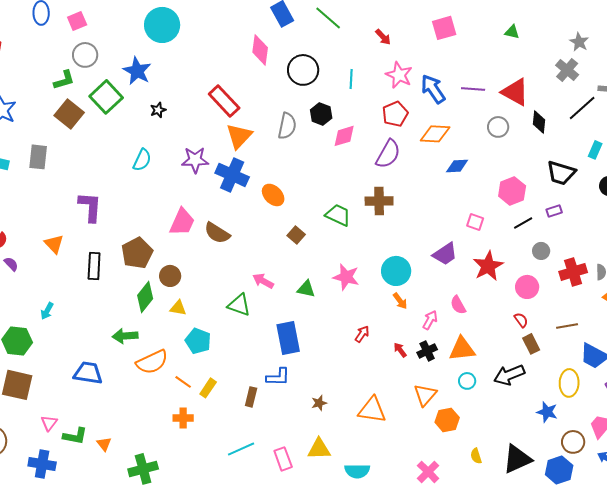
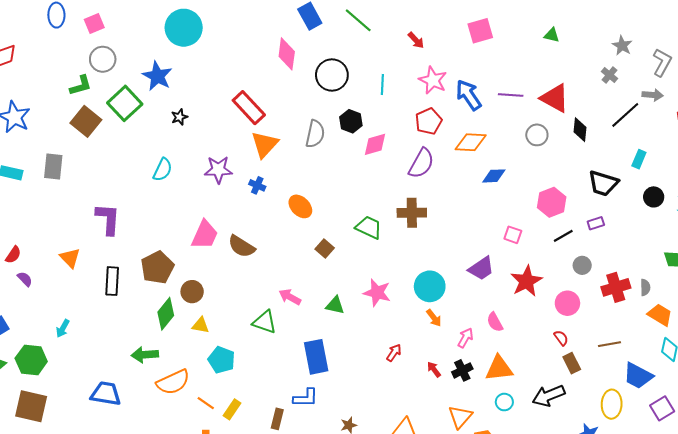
gray cross: (567, 70) -> (609, 75), size x0.7
blue cross: (232, 175) -> (257, 185), size x0.5

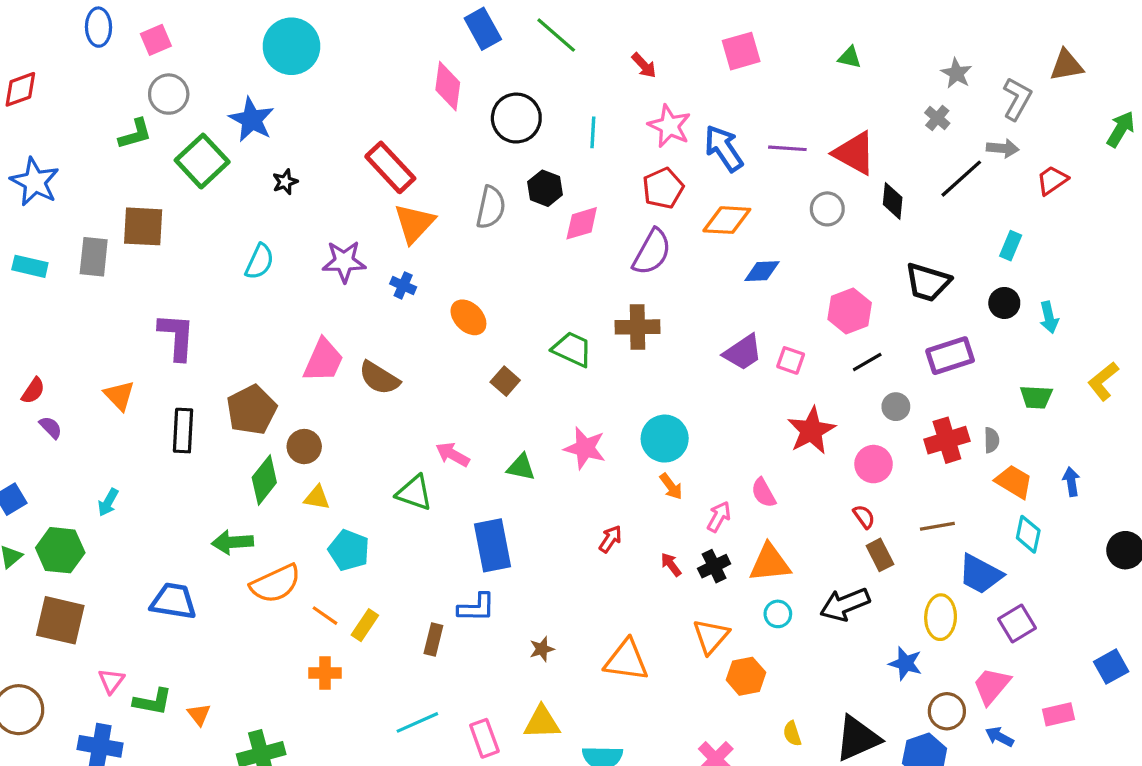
brown square: (86, 121) -> (143, 226), moved, turned -36
cyan rectangle: (639, 159) -> (1011, 246), moved
purple rectangle: (596, 223) -> (950, 356), moved, size x1.8
purple trapezoid: (481, 268) -> (743, 352), moved

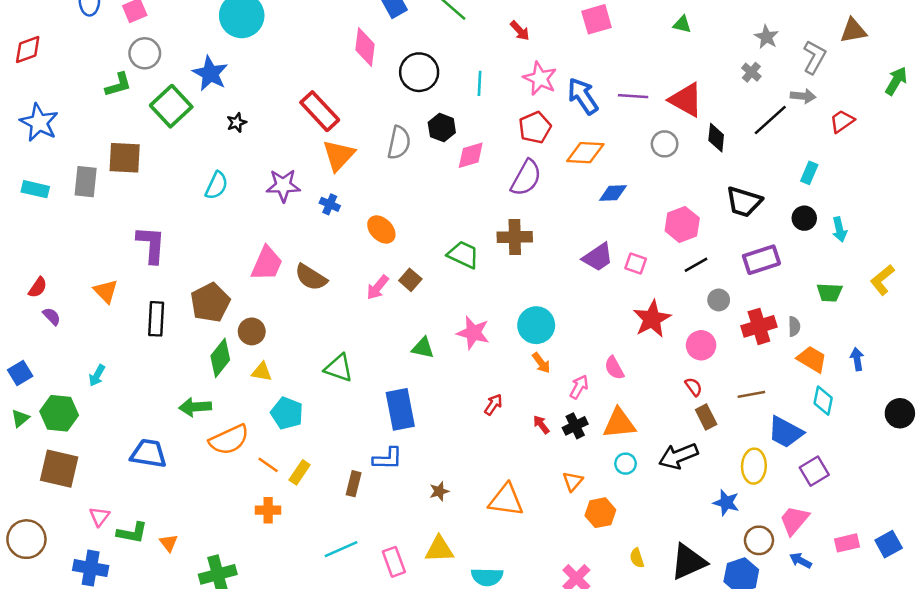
pink arrow: (453, 454) -> (378, 287), moved, turned -80
orange triangle: (711, 636) -> (573, 481), size x0.7
blue square: (1111, 667) -> (889, 544), moved

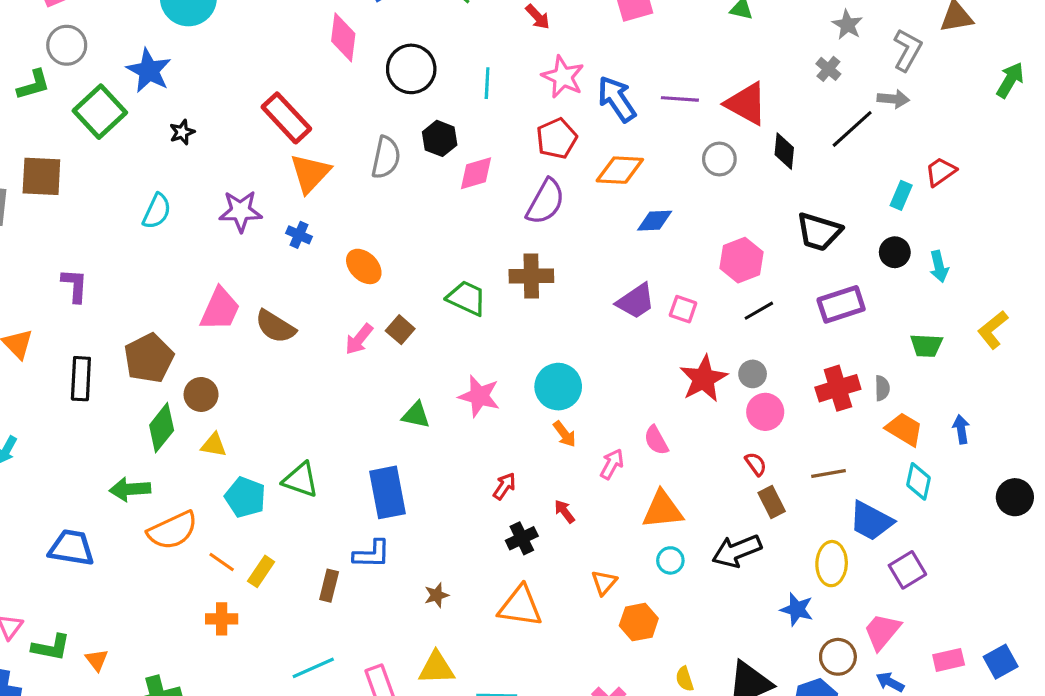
red trapezoid: (842, 121) -> (941, 172), moved
purple L-shape: (151, 245) -> (75, 285), size x0.7
gray circle: (719, 300) -> (753, 374), moved
green triangle: (339, 368) -> (301, 480), moved
black cross: (575, 426) -> (522, 538), moved

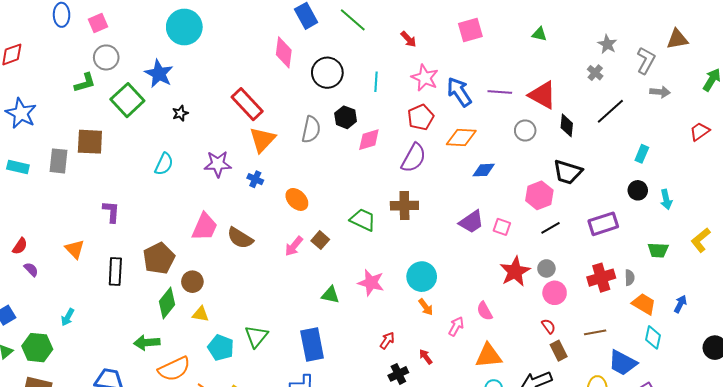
gray arrow: (893, 99) -> (660, 92), moved
red trapezoid: (941, 172) -> (700, 132), moved
black trapezoid: (819, 232) -> (568, 172), moved
blue arrow: (961, 429) -> (680, 304), turned 36
green triangle: (301, 480) -> (256, 336), turned 50

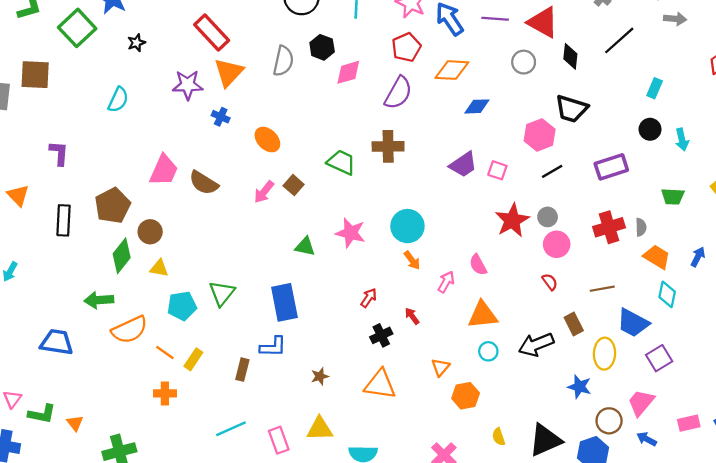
purple star: (218, 164) -> (188, 85), moved
cyan pentagon: (221, 348) -> (182, 306), turned -30
brown rectangle: (559, 351) -> (574, 324), moved

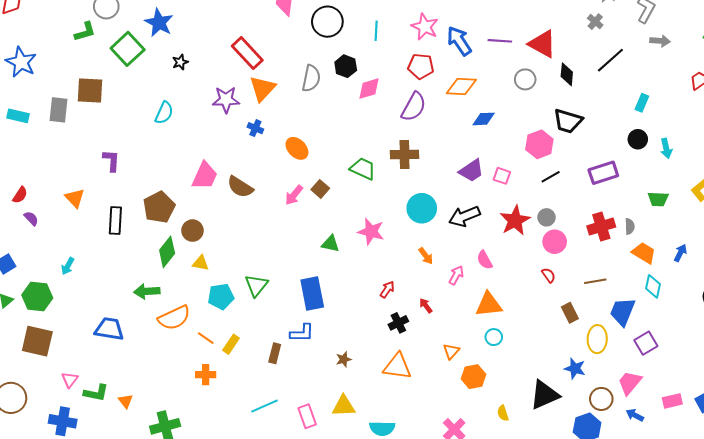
red pentagon: (406, 47) -> (421, 66), turned 30
cyan circle: (407, 226) -> (422, 208), moved
blue trapezoid: (633, 323) -> (623, 312), turned 84
black arrow: (536, 345) -> (464, 216), moved
black triangle: (545, 440) -> (544, 395), moved

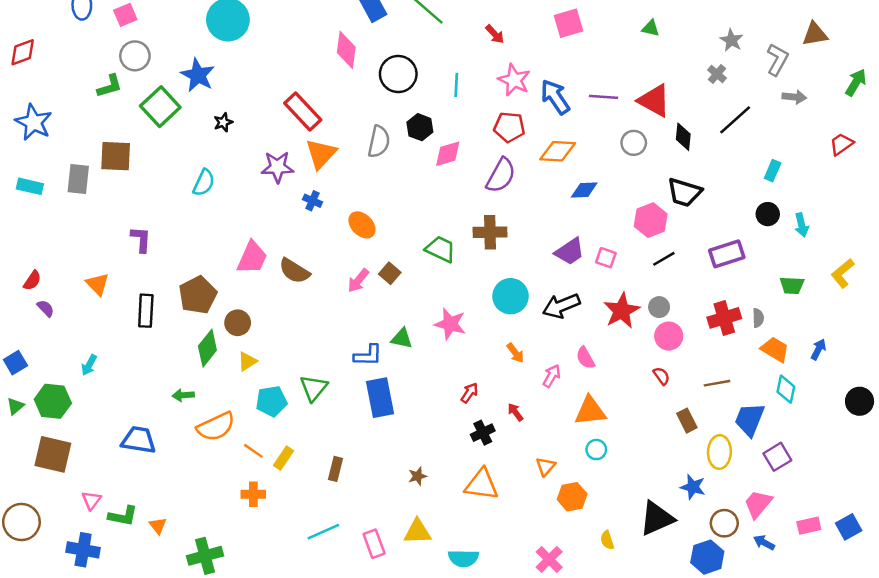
yellow triangle: (201, 263) -> (247, 361), turned -42
green arrow: (147, 291) -> (183, 395), size x0.7
blue L-shape: (302, 333) -> (368, 355), moved

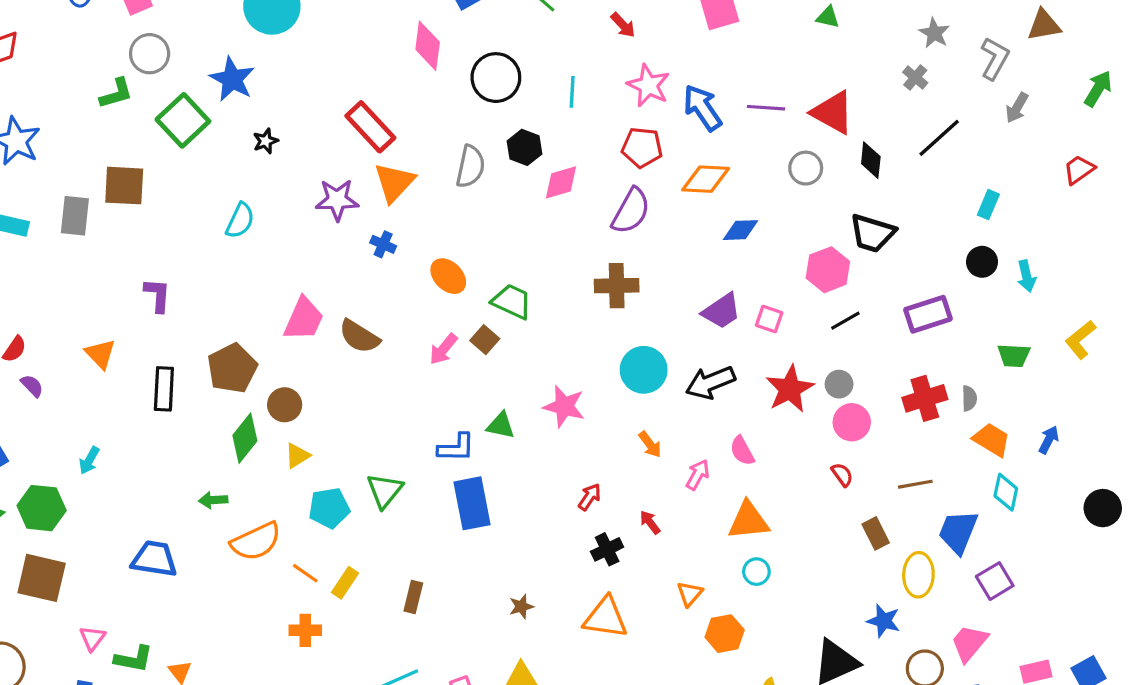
gray arrow: (794, 97) -> (1017, 108), turned 115
green trapezoid: (440, 249) -> (512, 302), moved

